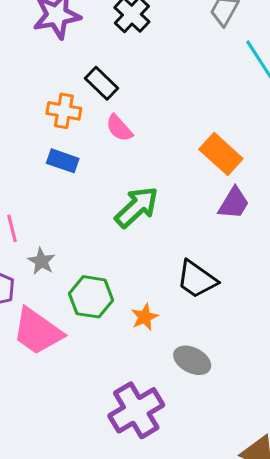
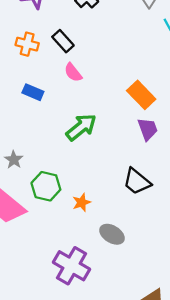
orange cross: (64, 111) -> (27, 44), moved
purple trapezoid: (234, 203) -> (148, 129), turned -55
black trapezoid: (197, 279) -> (137, 181), moved
purple cross: (136, 410) -> (72, 266), turned -33

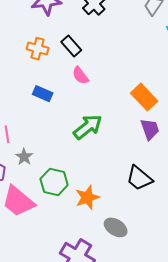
orange star: (82, 202) -> (87, 197), size x1.4

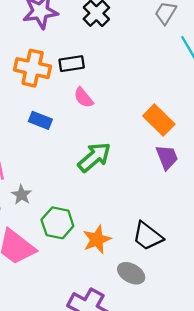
black rectangle: (71, 46) -> (72, 64), turned -55
orange cross: (38, 49) -> (33, 68), size x1.4
black trapezoid: (139, 178) -> (148, 236), moved

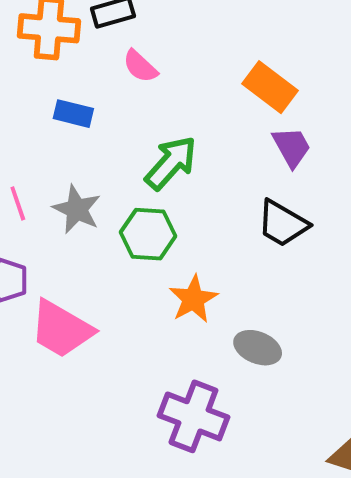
gray star: (22, 195) -> (77, 209), moved, size x1.4
green hexagon: (57, 223) -> (148, 234), moved
black trapezoid: (148, 236) -> (283, 224), moved

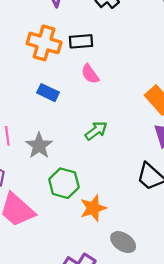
green arrow: (171, 163) -> (96, 131), size x0.7
green hexagon: (148, 234) -> (64, 183), moved

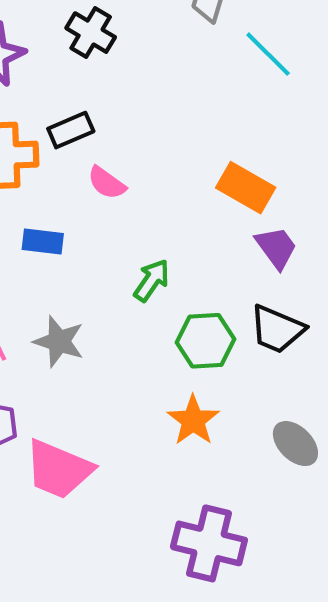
green hexagon: (64, 183) -> (205, 341), moved
gray ellipse: (123, 242) -> (295, 444), moved, turned 30

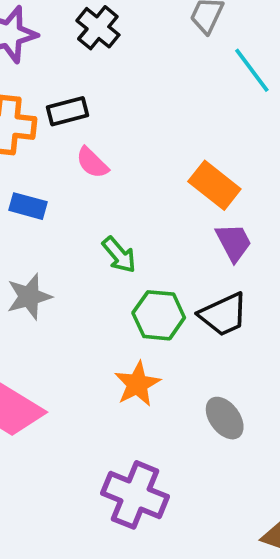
green arrow: (152, 280) -> (119, 255), turned 96
black trapezoid: (277, 329) -> (223, 315), turned -56
gray star: (59, 341) -> (29, 297), turned 30

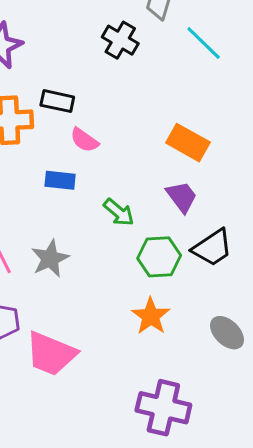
black cross: (98, 28) -> (120, 40), moved
black rectangle: (68, 111) -> (57, 101), turned 36
blue rectangle: (28, 206) -> (60, 180), moved
purple trapezoid: (234, 242) -> (182, 197), moved

